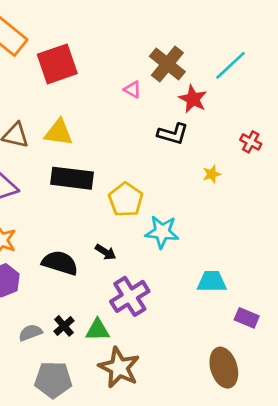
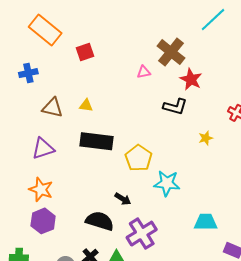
red square: (57, 64) -> (85, 52), size x0.6
cyan line: (231, 65) -> (213, 20), moved
pink triangle: (132, 90) -> (144, 72), turned -40
yellow triangle: (59, 132) -> (86, 106), size x0.6
black semicircle: (60, 263) -> (100, 221), moved

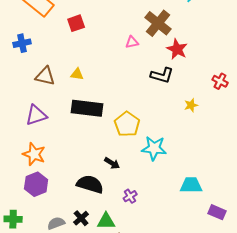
purple cross: (142, 234) -> (130, 196), size x0.5

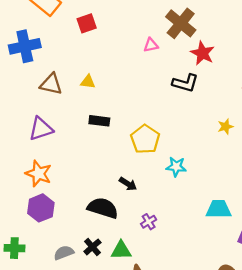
blue cross: (22, 43) -> (25, 46), size x1.5
yellow star: (191, 105) -> (225, 127), moved
black rectangle: (87, 108) -> (99, 121), size x0.6
cyan star: (154, 148) -> (176, 167), size x0.7

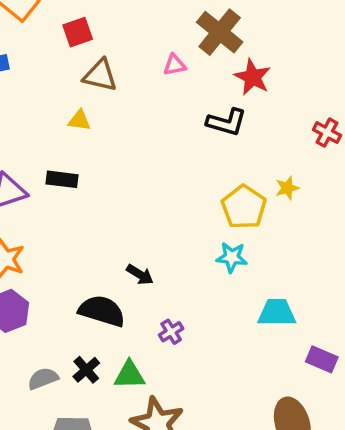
brown triangle: (51, 84) -> (100, 75), moved
black rectangle: (99, 121) -> (62, 179), moved
yellow pentagon: (145, 139) -> (244, 207), moved
cyan star: (176, 167) -> (232, 257), moved

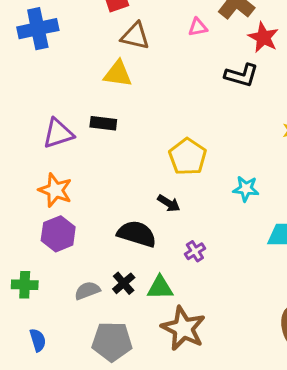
yellow triangle: (79, 120) -> (118, 74), size x1.5
yellow pentagon: (244, 207) -> (188, 157), moved

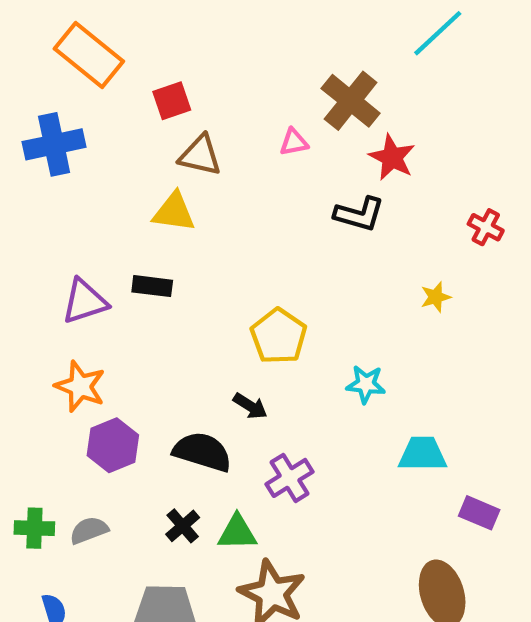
purple hexagon: (58, 234) -> (113, 445), moved
purple cross: (195, 251) -> (290, 478), size x1.5
gray semicircle: (87, 291) -> (89, 530), moved

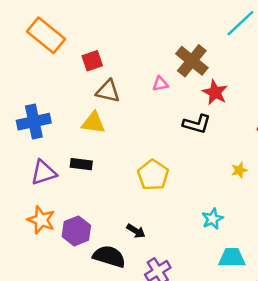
blue cross: (54, 144) -> (34, 122), moved
yellow pentagon: (279, 336) -> (153, 175), moved
cyan star: (366, 384) -> (213, 219), moved, turned -30
purple hexagon: (113, 445) -> (76, 231), moved

